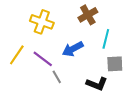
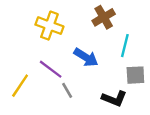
blue arrow: (73, 49) -> (86, 57), turned -120
yellow line: (17, 55) -> (20, 86), moved

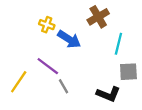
yellow cross: (49, 26) -> (47, 25), size x0.6
blue arrow: (86, 57) -> (69, 39), moved

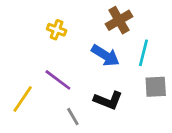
blue arrow: (69, 39) -> (105, 55), moved
gray line: (64, 86) -> (73, 117), moved
black L-shape: (108, 94) -> (108, 100), moved

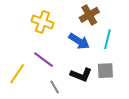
yellow cross: (57, 30) -> (42, 22), size x1.5
gray square: (156, 87) -> (105, 71), moved

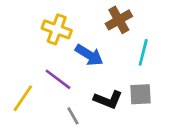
blue arrow: (79, 41) -> (89, 55), moved

